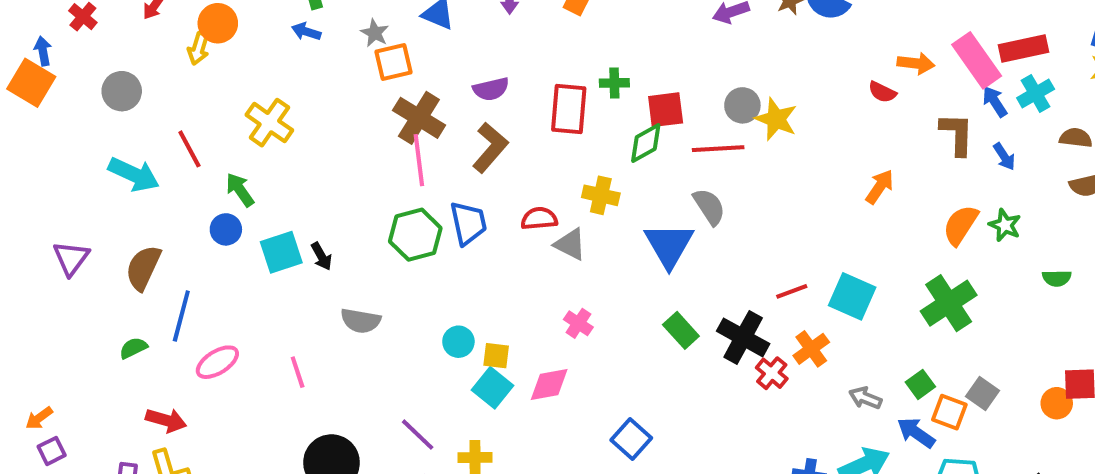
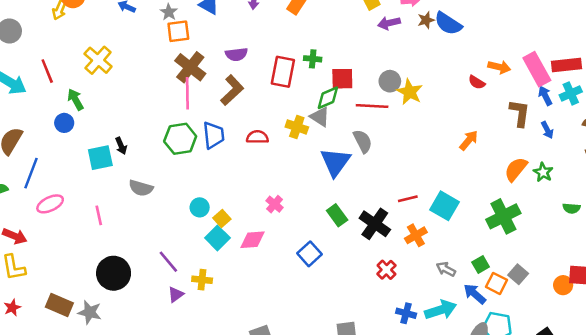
gray triangle: (570, 244) -> (320, 117), moved
cyan square: (281, 252) -> (100, 158), moved
yellow square: (496, 356) -> (222, 218), turned 35
red cross: (772, 373) -> (386, 270), moved
blue square: (631, 439) -> (310, 254), moved

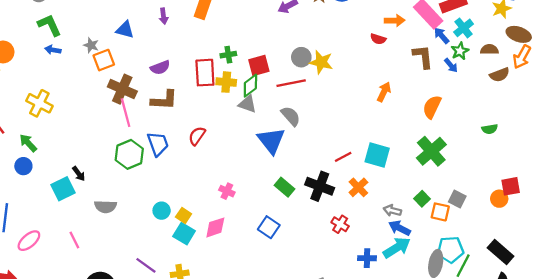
brown L-shape: (232, 90) -> (164, 100), turned 60
yellow cross: (297, 127) -> (226, 82), moved
red semicircle: (257, 137) -> (197, 136), turned -42
green star: (543, 172) -> (460, 51), moved, turned 30
blue arrow: (475, 294) -> (400, 228), moved

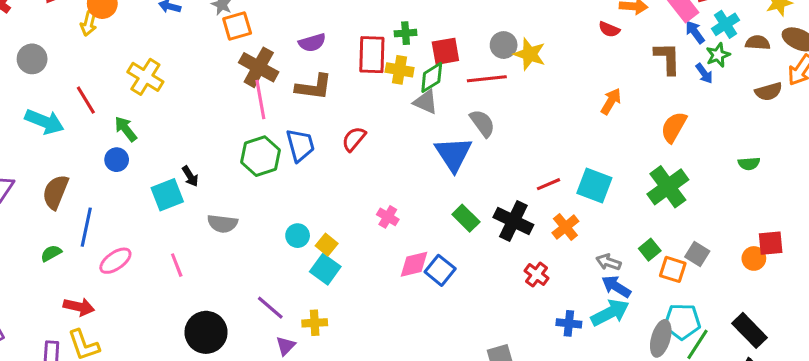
brown semicircle: (489, 49) -> (758, 43), moved
pink diamond: (215, 227) -> (414, 264), moved

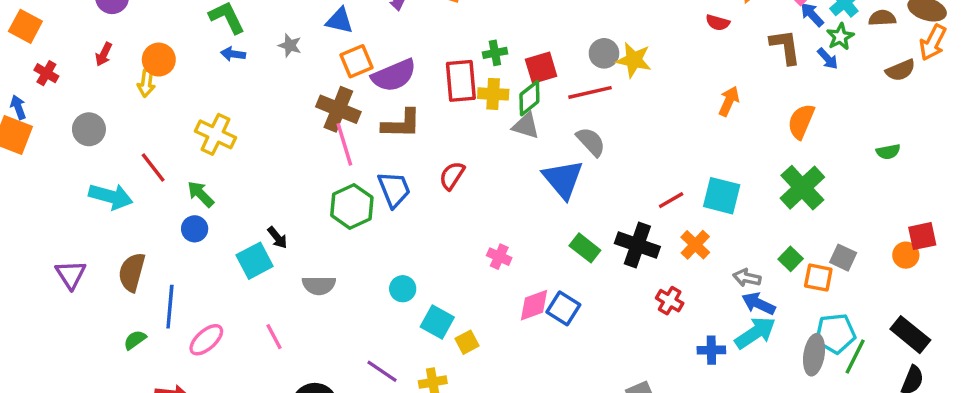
orange square: (237, 26) -> (356, 61), moved
purple semicircle: (312, 43) -> (394, 75), size x1.5
yellow square: (327, 245) -> (467, 342), moved, turned 30

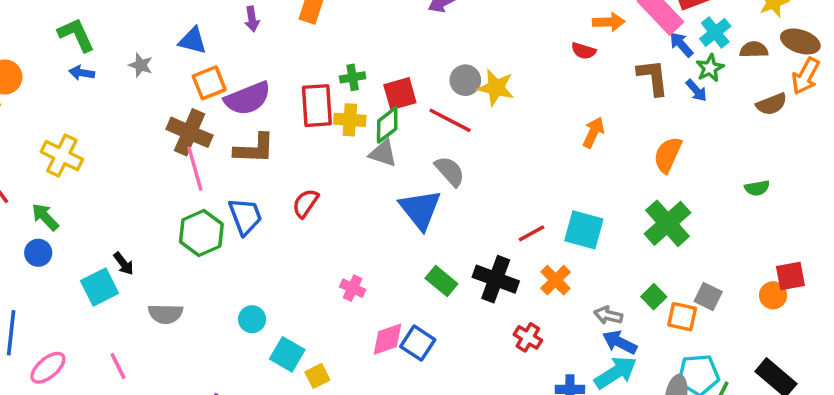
red line: (590, 92) -> (450, 120), turned 39

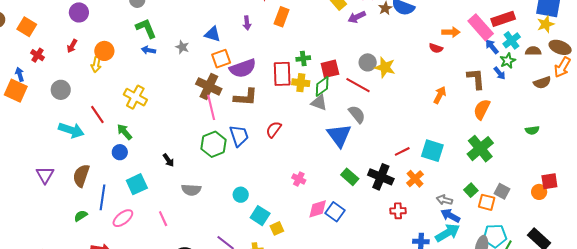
brown L-shape: (653, 77) -> (476, 79), moved
cyan square: (100, 287) -> (137, 184), moved
red cross: (528, 337) -> (398, 211), turned -35

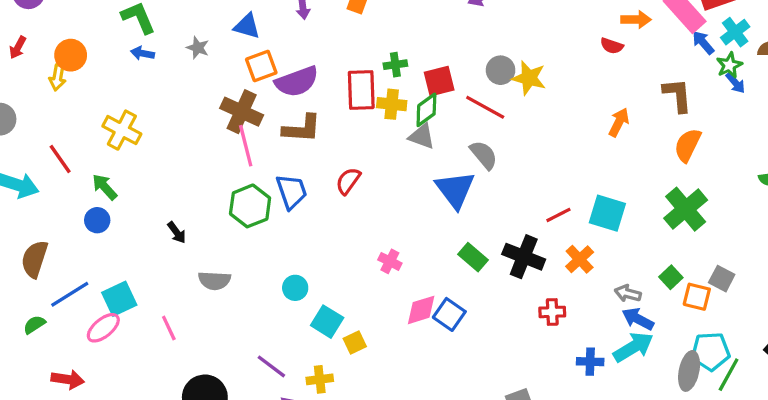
blue arrow: (500, 73) -> (735, 83), moved
cyan square: (137, 184) -> (119, 299), moved
blue line: (103, 197) -> (70, 294), turned 50

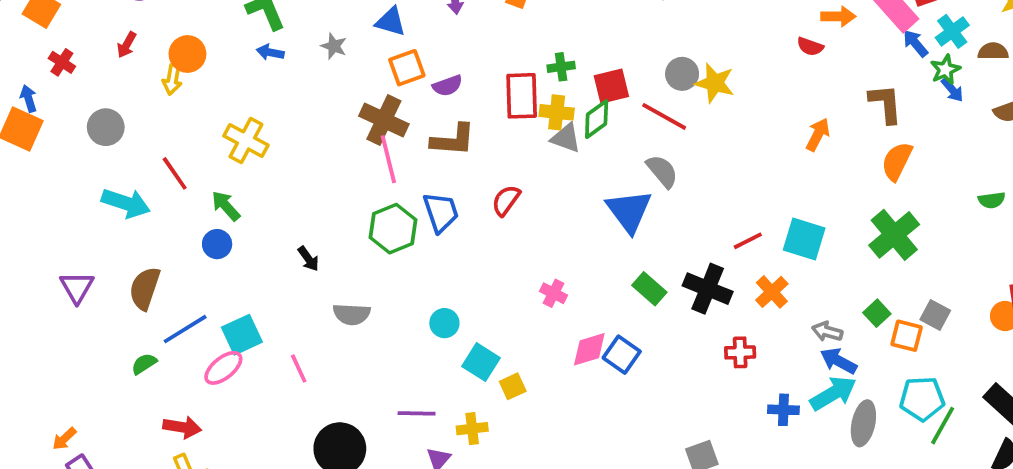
purple semicircle: (297, 82) -> (448, 86), size x0.6
gray triangle: (422, 136) -> (566, 138), moved
purple line: (271, 366) -> (417, 413), turned -36
gray ellipse: (689, 371) -> (863, 423), moved

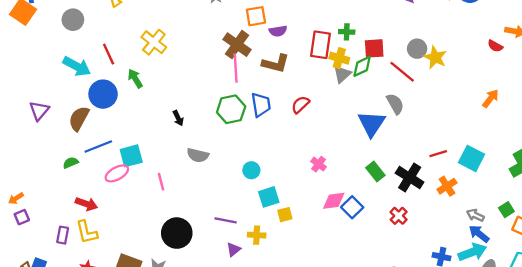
gray triangle: (566, 138) -> (342, 74), turned 48
blue circle: (217, 244) -> (103, 94), moved, size x1.6
red cross: (740, 352) -> (399, 216), moved, turned 36
cyan square: (481, 362) -> (269, 197), turned 30

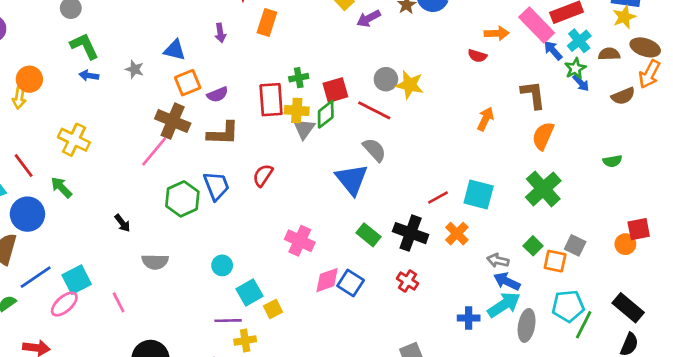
pink line: (236, 68) -> (154, 152), moved, turned 56
pink cross: (319, 164) -> (300, 241), size x1.5
purple line: (226, 220) -> (228, 321), moved

